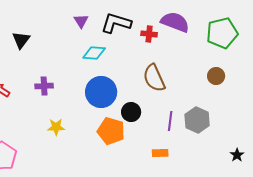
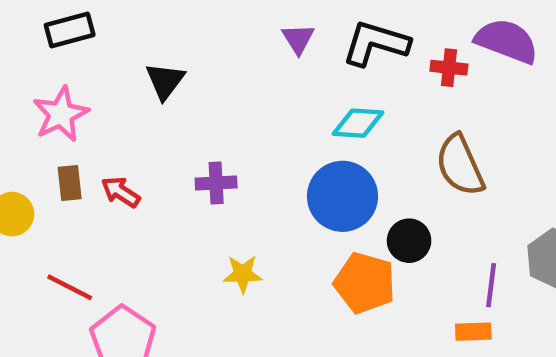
cyan diamond: (94, 53) -> (358, 123), moved
purple line: (170, 121) -> (491, 285), moved

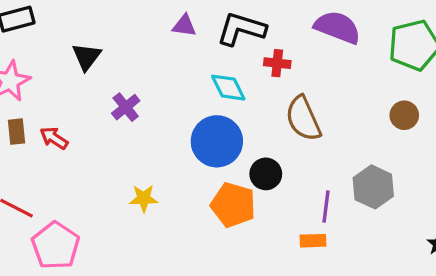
purple triangle: (298, 39) -> (184, 26), turned -50
red cross: (449, 68) -> (277, 63), moved
cyan diamond: (358, 123) -> (228, 88), turned 60
purple cross: (216, 183) -> (126, 107), moved, turned -36

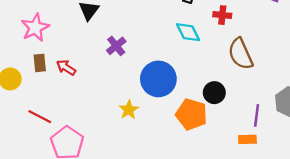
blue circle: (217, 141) -> (158, 79), moved
yellow star: (144, 198) -> (129, 110), turned -30

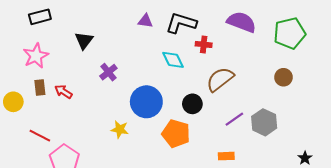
brown semicircle: (241, 54) -> (220, 79), turned 76
black circle: (214, 93) -> (192, 104), moved
yellow star: (129, 110) -> (120, 129), turned -30
purple line: (257, 115) -> (234, 119), moved, turned 48

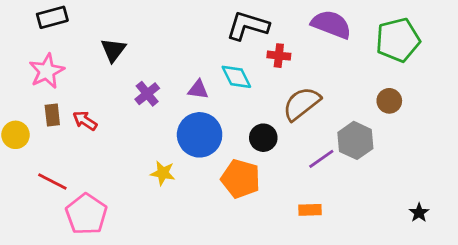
purple triangle: (145, 21) -> (198, 90), moved
gray hexagon: (264, 122) -> (355, 140), moved

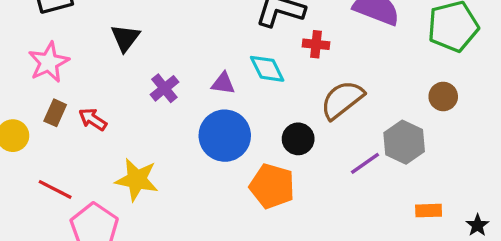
brown rectangle: (52, 115) -> (55, 113), turned 30
yellow star: (163, 173) -> (137, 180), moved, size x1.5
orange rectangle: (310, 210) -> (429, 211), moved

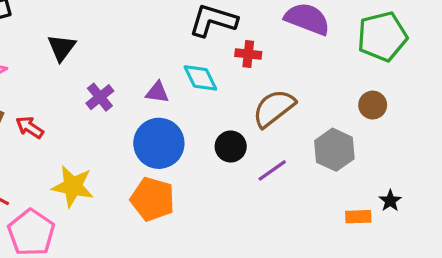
purple line: (365, 163) -> (272, 170), moved
orange pentagon: (272, 186) -> (153, 199), moved
black star: (477, 225) -> (390, 201), moved

